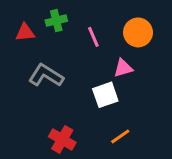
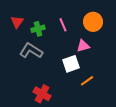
green cross: (56, 21) -> (38, 29), moved
red triangle: (25, 32) -> (17, 22), turned -48
orange line: (120, 136) -> (87, 81), moved

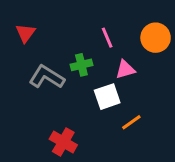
orange circle: (93, 22) -> (156, 38), moved
pink line: (63, 25) -> (107, 38), moved
green cross: (38, 29) -> (81, 65), moved

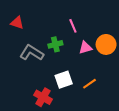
red triangle: (26, 33) -> (17, 23), turned -48
orange circle: (156, 38) -> (106, 44), moved
white square: (107, 97) -> (64, 80), moved

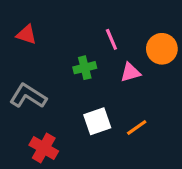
orange circle: (106, 44) -> (162, 49), moved
gray L-shape: (32, 53) -> (28, 96), moved
red cross: (43, 97) -> (44, 148), moved

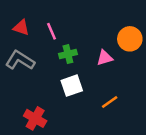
pink line: (111, 39) -> (52, 31), moved
gray L-shape: (28, 96) -> (20, 60), moved
white square: (97, 121) -> (72, 86), moved

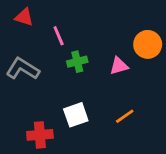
red triangle: (21, 28) -> (24, 17), moved
white square: (72, 86) -> (76, 115), moved
red cross: (35, 118) -> (40, 135), turned -35

